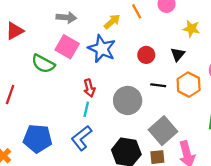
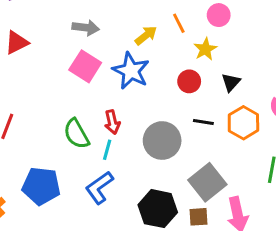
yellow star: (191, 29) -> (205, 49), moved, turned 30
green semicircle: (43, 64) -> (76, 134), moved, turned 30

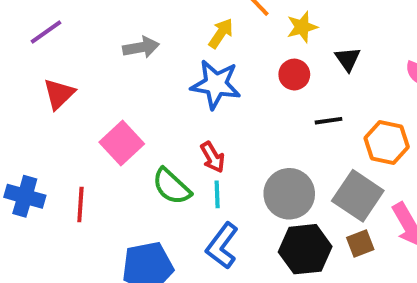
yellow star: (205, 49) -> (302, 27), turned 30
pink square: (85, 66) -> (122, 143), moved, turned 32
orange hexagon: (243, 123) -> (387, 143), moved
gray circle: (162, 141) -> (289, 194), moved

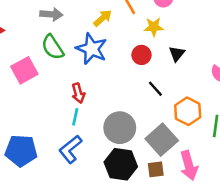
black line: (329, 121) -> (155, 89), turned 42
green semicircle: (172, 186) -> (53, 47), moved

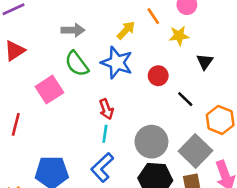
red circle: (141, 55) -> (158, 76), moved

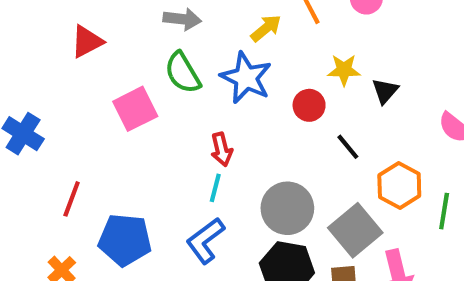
yellow star: (179, 36) -> (344, 70), moved
red line: (16, 124) -> (72, 199), moved

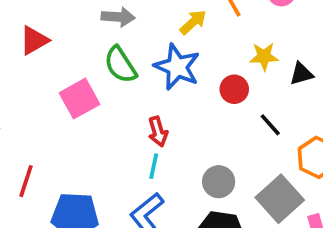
black triangle: (385, 91) -> (301, 74), turned 35
gray circle: (287, 208) -> (219, 182), size x0.7

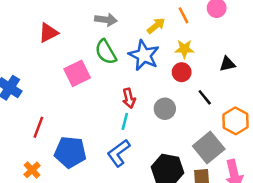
yellow star: (264, 56) -> (184, 49), moved
gray circle: (219, 182) -> (165, 109), moved

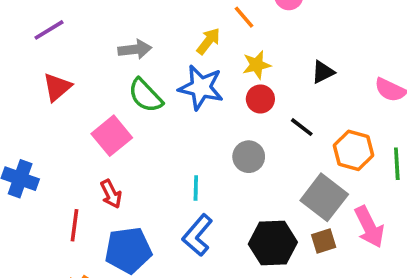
red arrow: (129, 98) -> (111, 194), moved

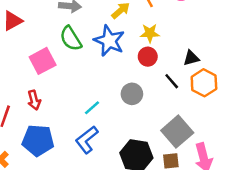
black triangle: (323, 72) -> (191, 58), moved
orange hexagon: (353, 150) -> (204, 83), moved
cyan line: (196, 188) -> (92, 108), turned 35

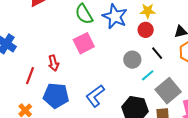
pink square: (43, 61) -> (84, 43), moved
black line: (172, 81) -> (157, 53), moved
cyan line: (92, 108) -> (148, 75), moved

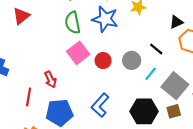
green semicircle: (84, 14) -> (73, 23), turned 30
red circle: (146, 30) -> (103, 61), moved

